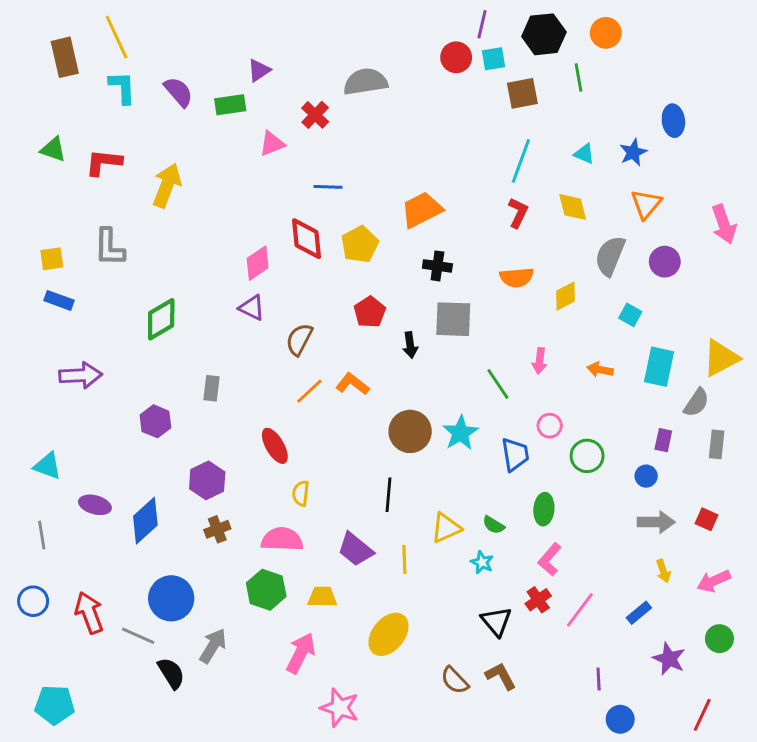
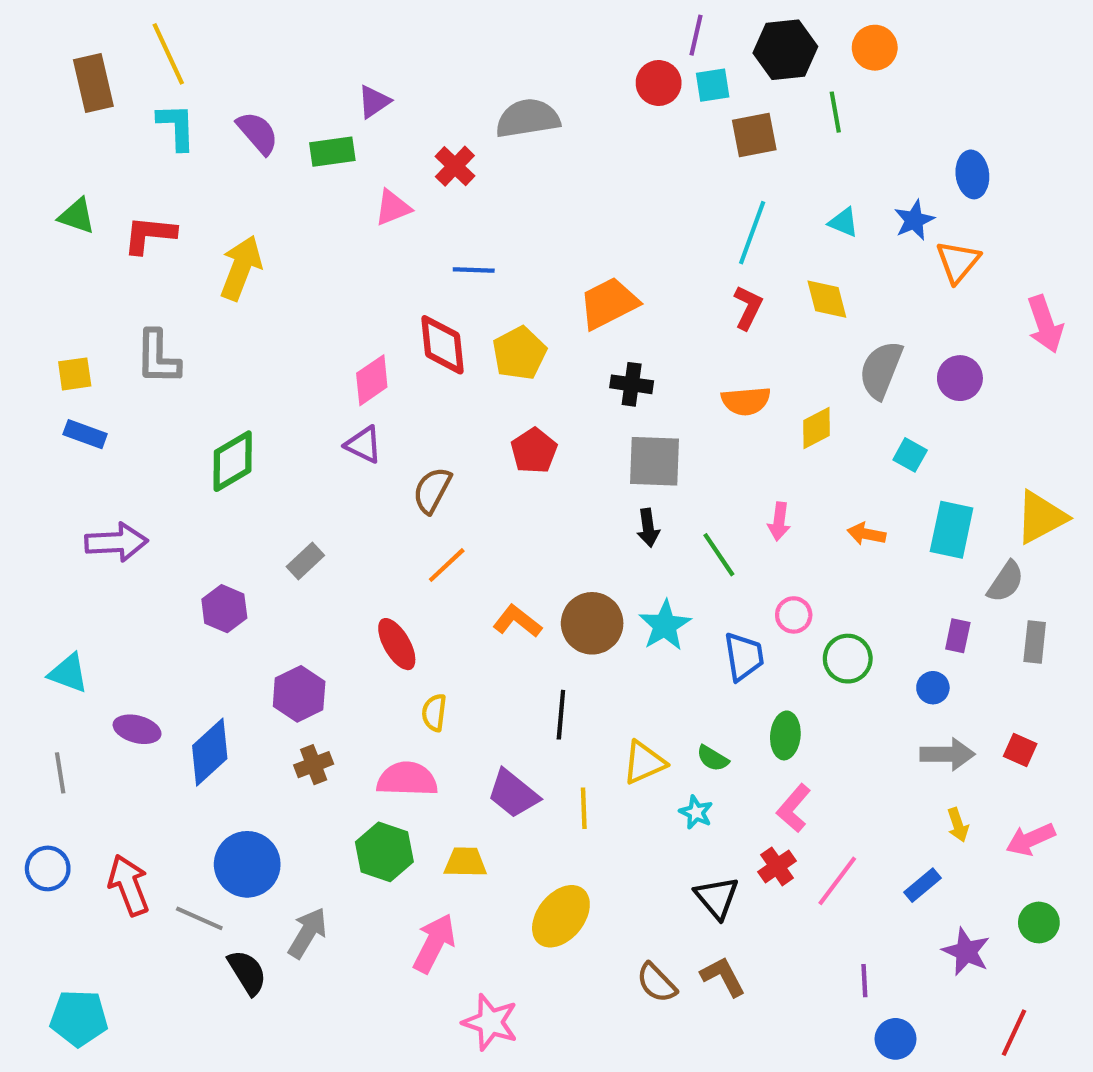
orange triangle: (646, 204) -> (958, 262), moved
black arrow: (410, 345) -> (648, 528), moved
orange L-shape: (353, 384) -> (517, 621), moved
gray rectangle: (212, 388) -> (305, 561), turned 40

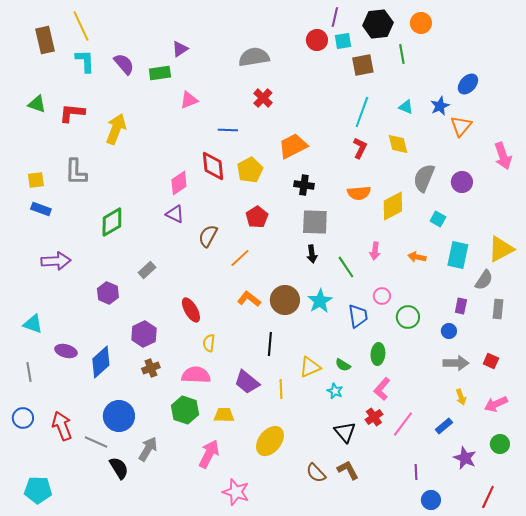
red cross: (455, 166) -> (263, 98), moved
blue ellipse: (972, 174) -> (468, 84), turned 50
yellow diamond: (817, 428) -> (393, 206), size x1.4
orange line: (447, 565) -> (240, 258), moved

